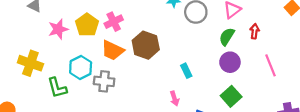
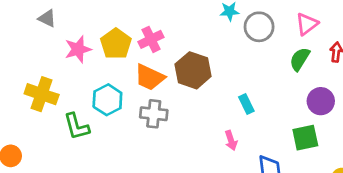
purple circle: (230, 62) -> (321, 101), moved
gray cross: (104, 81) -> (154, 114), moved
green square: (231, 96) -> (305, 138), turned 30

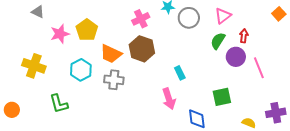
pink cross: (151, 39) -> (141, 19), moved
purple circle: (321, 101) -> (236, 57), moved
green L-shape: (77, 126) -> (59, 104), moved
pink arrow: (231, 140) -> (169, 99), size x1.5

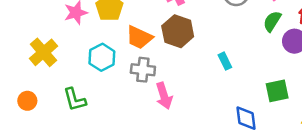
yellow cross: (34, 66) -> (43, 52), turned 30
pink arrow: (169, 99) -> (164, 96), moved
orange circle: (12, 110) -> (27, 101), moved

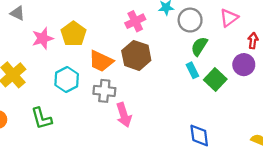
green semicircle: (272, 21) -> (199, 46), moved
cyan rectangle: (225, 61) -> (192, 70), moved
green square: (277, 91) -> (215, 79), moved, turned -35

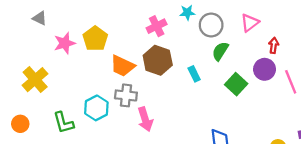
cyan rectangle: (192, 70) -> (194, 74), moved
cyan hexagon: (67, 79) -> (96, 108), moved

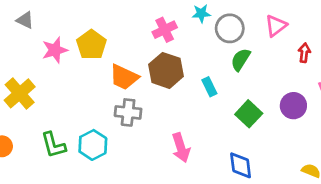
purple circle: (265, 69) -> (293, 106), moved
green square: (236, 84) -> (249, 114), moved
cyan hexagon: (96, 108) -> (93, 145), moved
pink arrow: (145, 119) -> (181, 148), moved

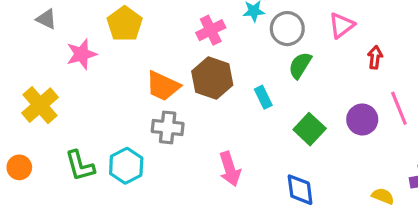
yellow pentagon: (91, 45) -> (125, 24), moved

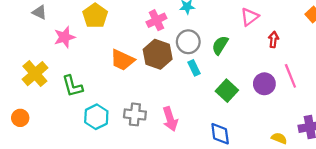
gray circle: (287, 29) -> (188, 42), moved
gray cross: (168, 127) -> (135, 114), moved
green L-shape: (80, 166) -> (72, 86), moved

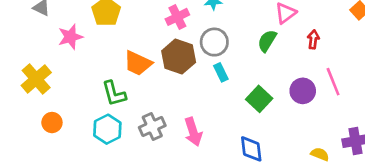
green semicircle: (220, 45) -> (267, 41), moved
green L-shape: (72, 86) -> (114, 94), moved
gray cross: (135, 114) -> (152, 126), turned -30
orange circle: (20, 118) -> (52, 123), moved

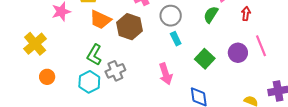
brown hexagon: (179, 57) -> (129, 27), moved
orange trapezoid: (138, 63) -> (100, 20), moved
green L-shape: (114, 94) -> (94, 55), turned 45
gray cross: (152, 126) -> (115, 71), moved
pink arrow: (193, 132) -> (166, 74), moved

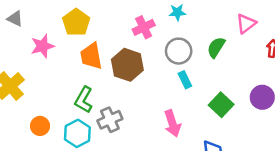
green semicircle: (211, 15) -> (216, 47), moved
orange trapezoid: (100, 20) -> (91, 56), turned 55
orange circle: (47, 77) -> (40, 126), moved

